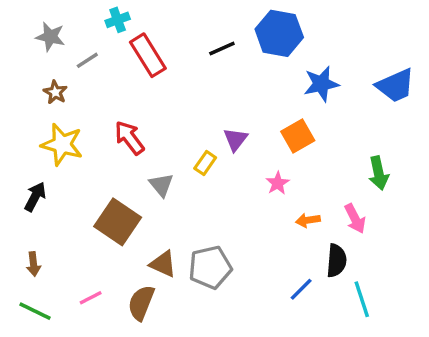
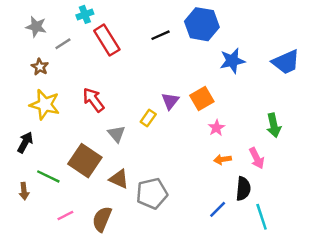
orange square: (298, 136) -> (202, 99), moved
pink star: (278, 183) -> (216, 128), moved
brown triangle: (163, 264) -> (119, 179), moved
green line: (35, 311) -> (48, 176), moved

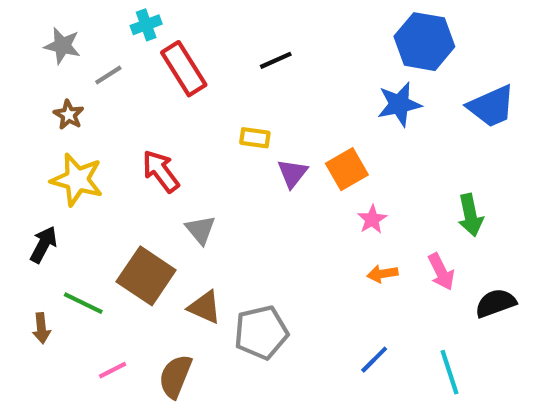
blue hexagon: (202, 24) -> (424, 42), moved
yellow rectangle: (148, 118) -> (255, 138), moved, turned 63
black semicircle: (243, 189) -> (496, 303), moved, turned -115

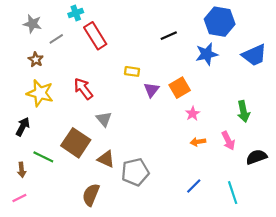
black line: (276, 60) -> (169, 36), moved
pink line: (113, 370) -> (19, 198), moved

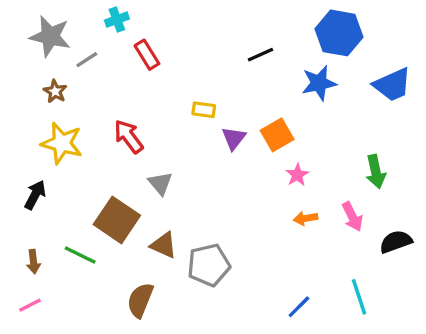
gray star: (32, 24) -> (50, 36), size x1.4
red rectangle: (95, 36) -> (147, 55), size x0.7
green line: (43, 157) -> (80, 255), moved
blue line: (194, 186) -> (299, 307), moved

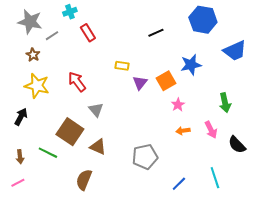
blue star: (319, 83) -> (191, 65), moved
black semicircle: (396, 242) -> (237, 145), turned -114
gray pentagon: (209, 265) -> (145, 157), moved

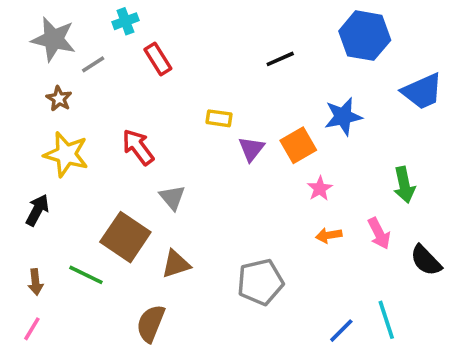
brown triangle: (98, 147) -> (176, 264), turned -42
pink line: (18, 183) -> (32, 329), turned -32
blue line: (179, 184) -> (341, 331), moved

